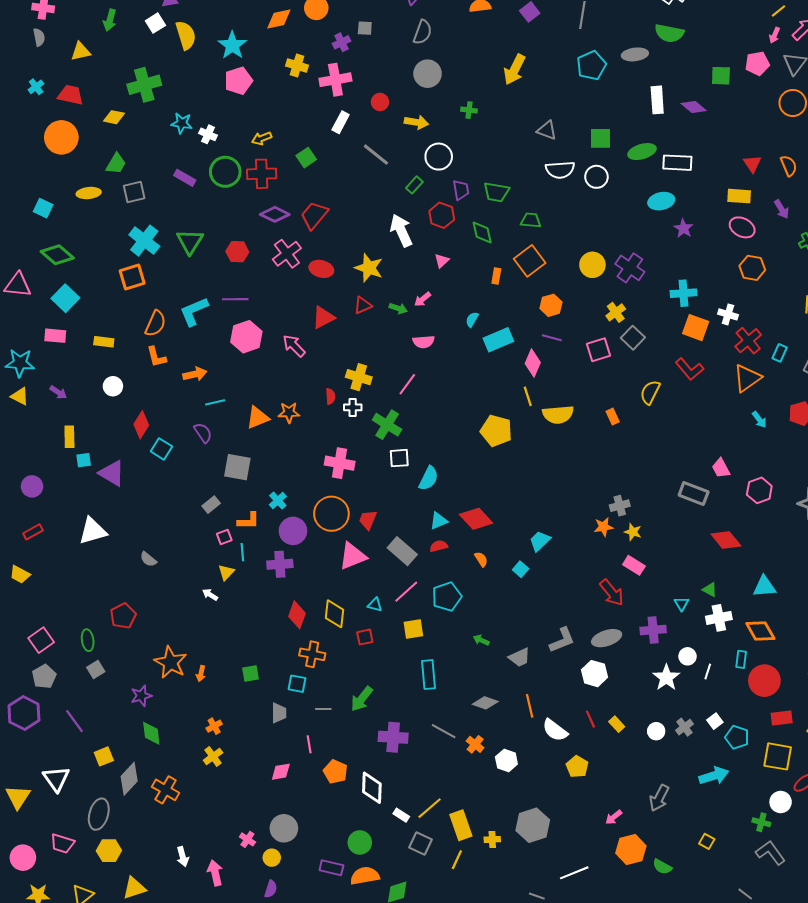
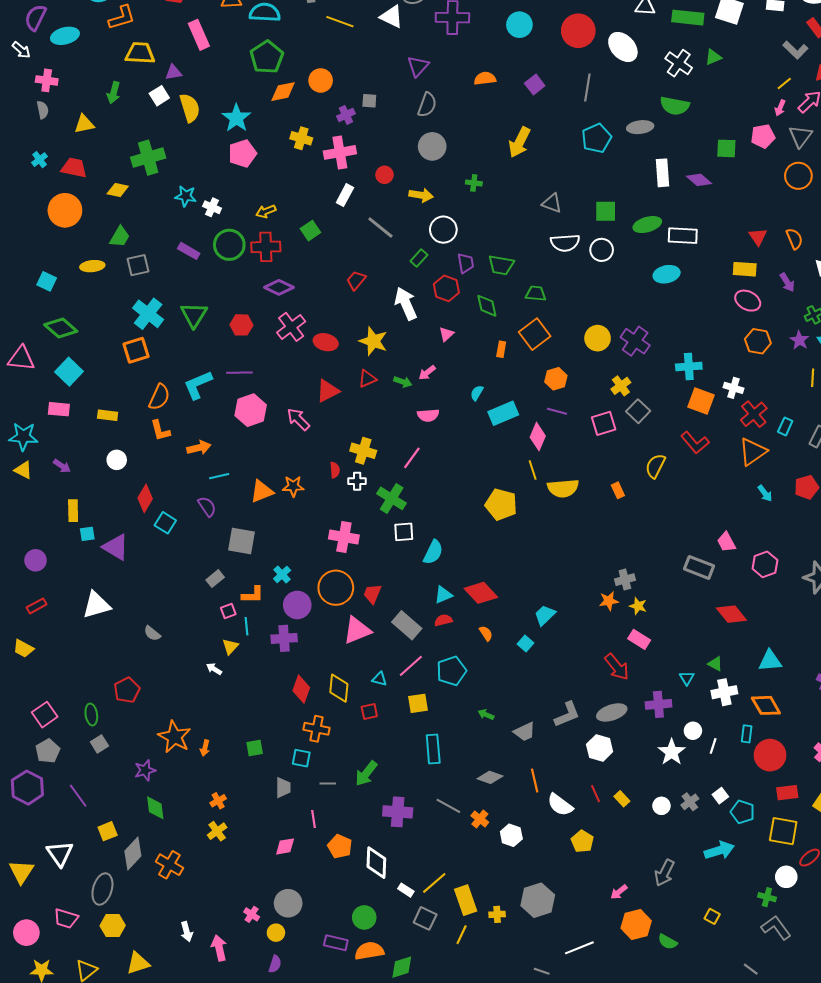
red trapezoid: (314, 215) -> (356, 280), moved, size x0.7
purple star: (683, 228) -> (799, 340), moved

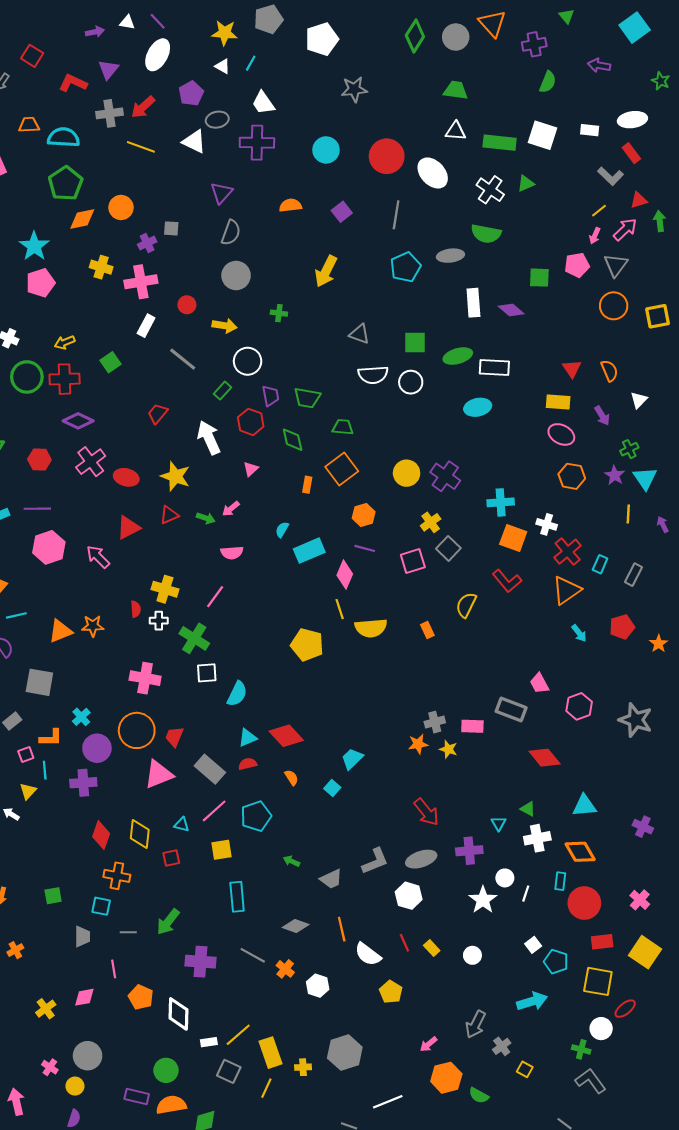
pink rectangle: (639, 639) -> (472, 726), moved, turned -30
gray cross: (690, 802) -> (502, 1046), moved
yellow cross: (217, 831) -> (46, 1009), moved
white rectangle: (406, 890) -> (209, 1042), turned -42

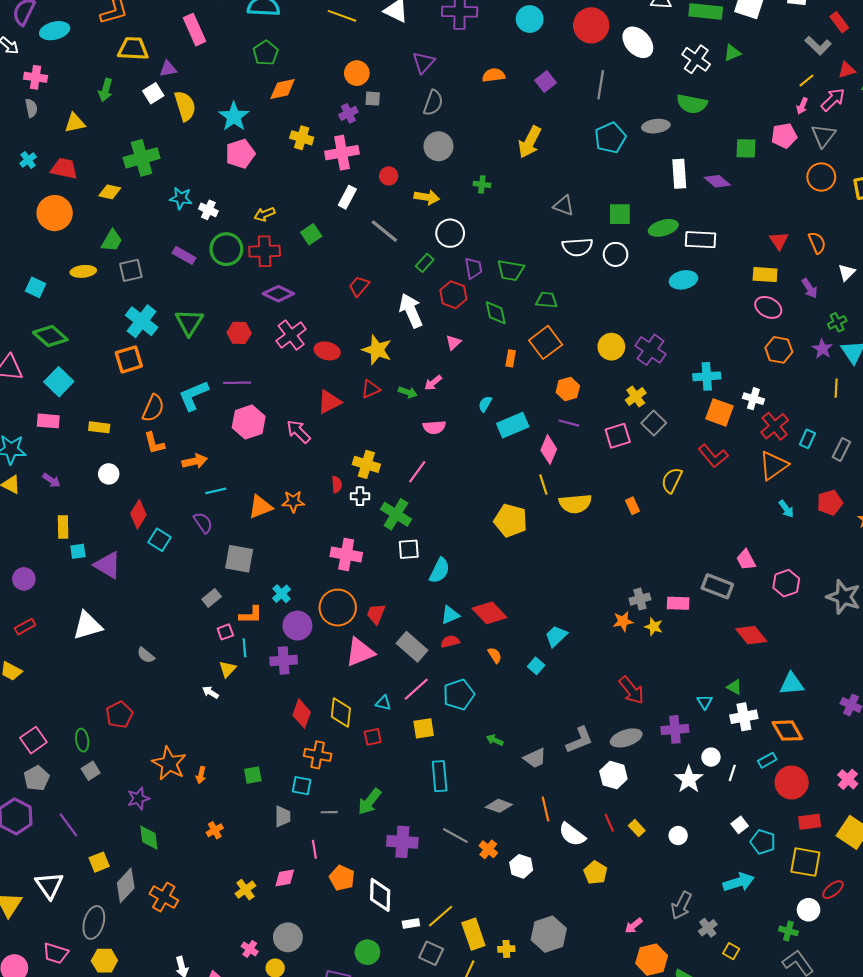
green pentagon: (66, 183) -> (266, 53), size x0.7
orange circle: (121, 207) -> (357, 73), moved
cyan rectangle: (560, 881) -> (767, 760), turned 54

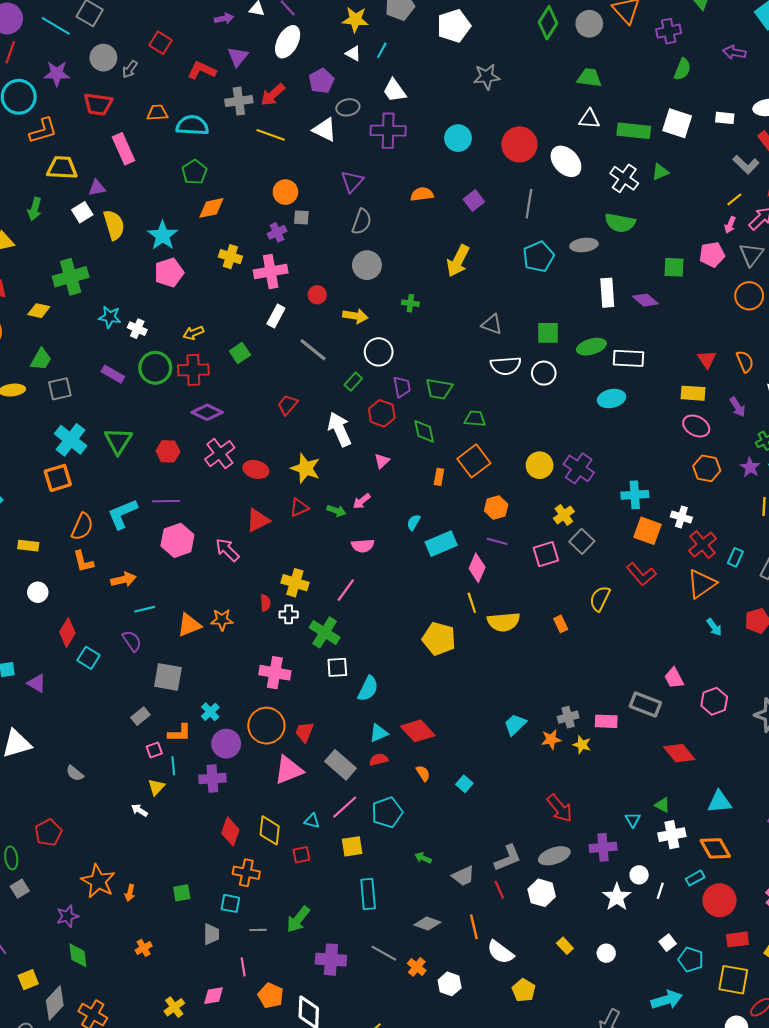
purple triangle: (108, 565) -> (37, 683), size x0.7
cyan trapezoid: (556, 636) -> (515, 725), moved
red line: (609, 823) -> (499, 890), moved

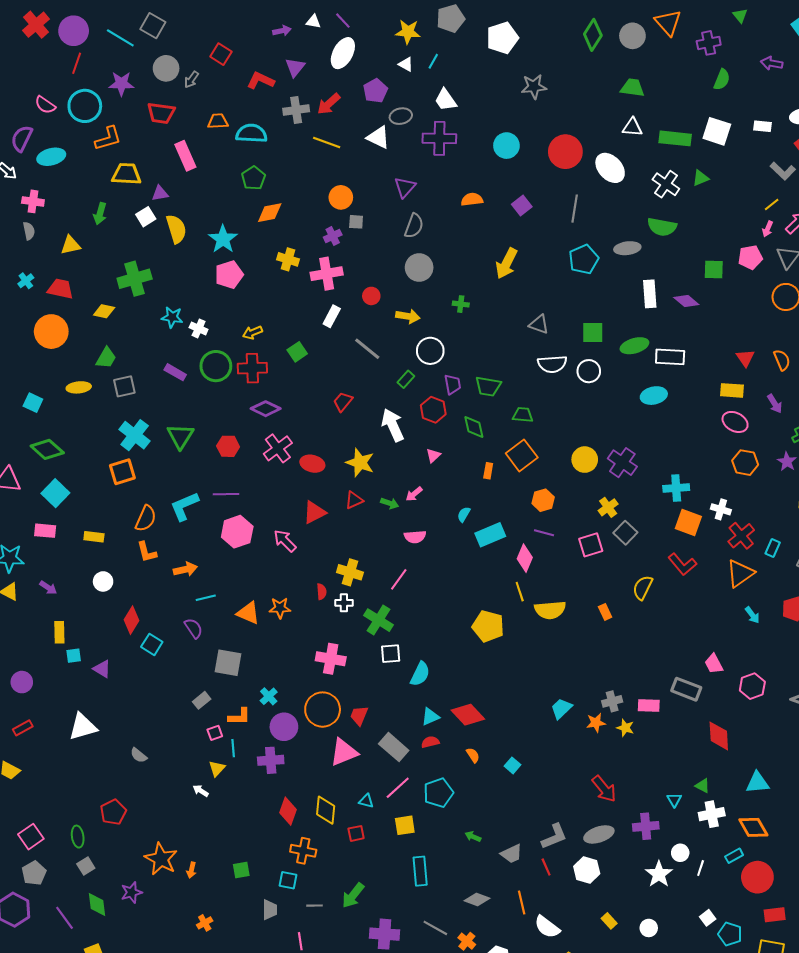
orange triangle: (189, 625) -> (248, 613), turned 45
red diamond: (679, 753) -> (719, 736), turned 36
green diamond: (78, 955) -> (97, 905), moved

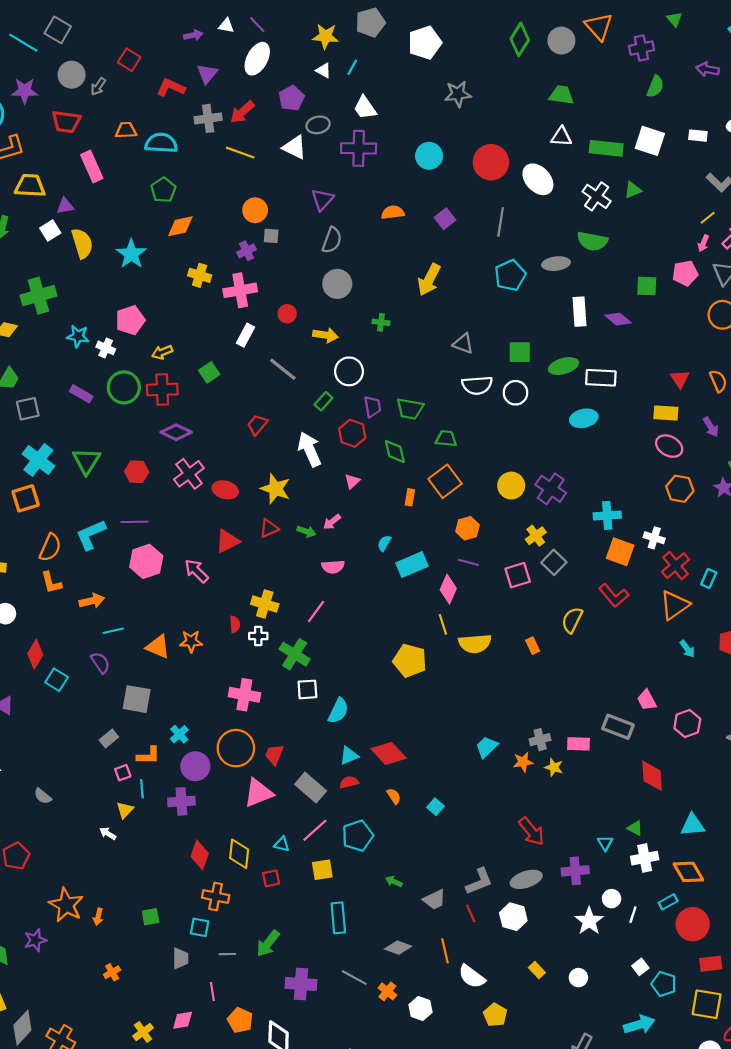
pink pentagon: (229, 275) -> (130, 320), moved

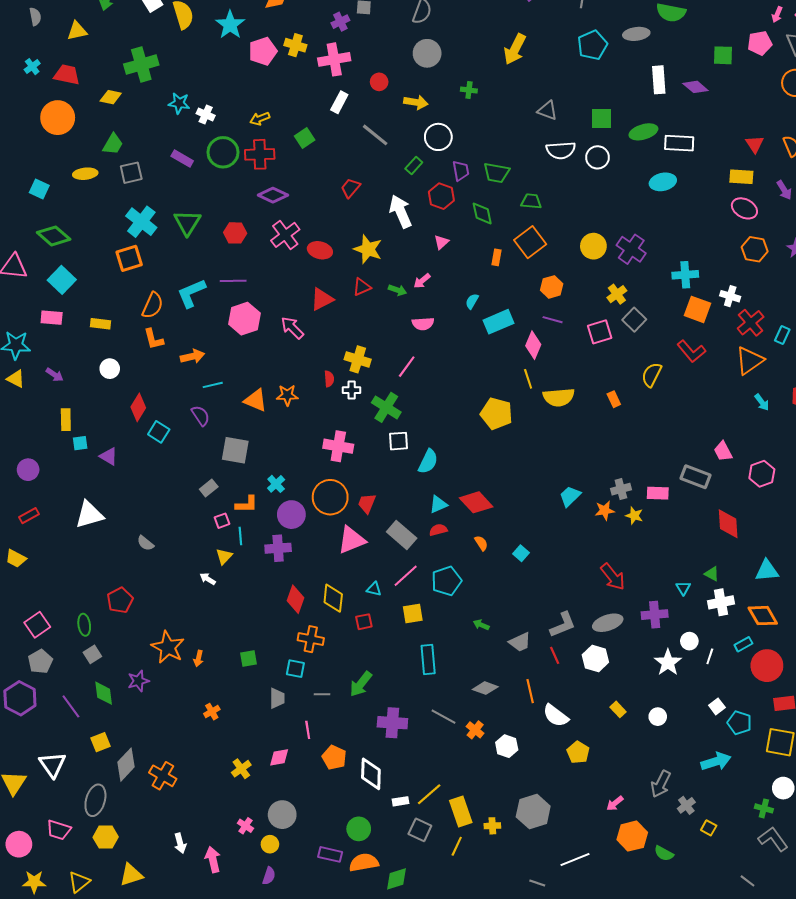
pink pentagon: (130, 320) -> (263, 51), moved

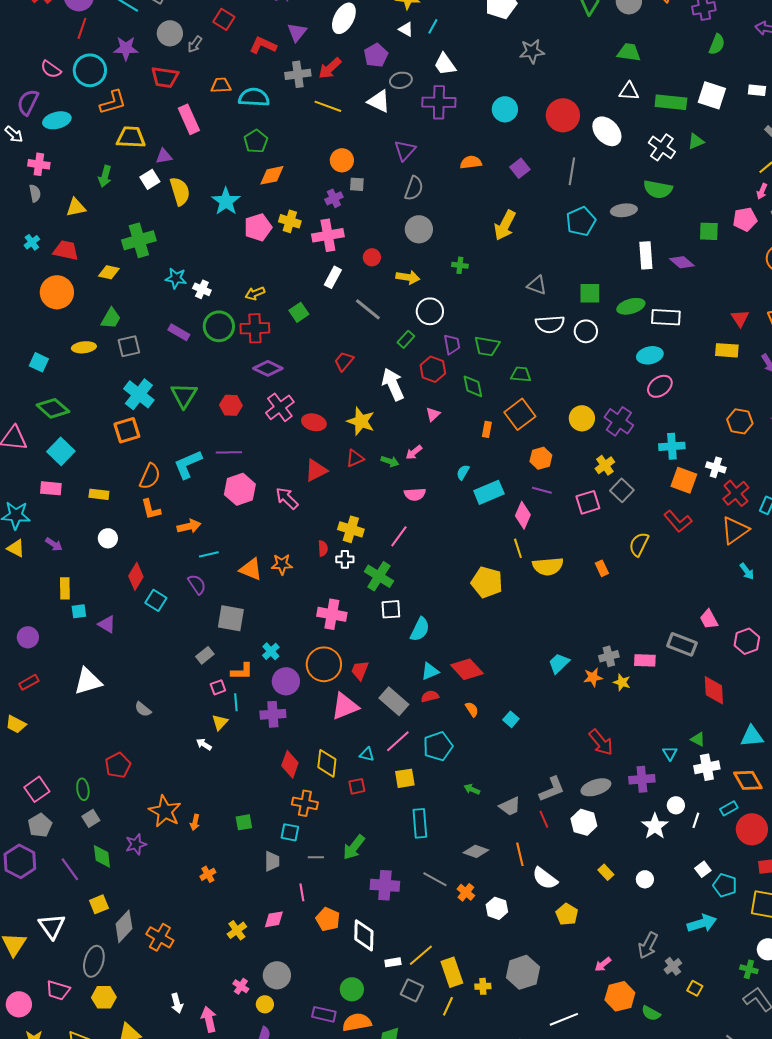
pink ellipse: (744, 208) -> (660, 386), moved, turned -65

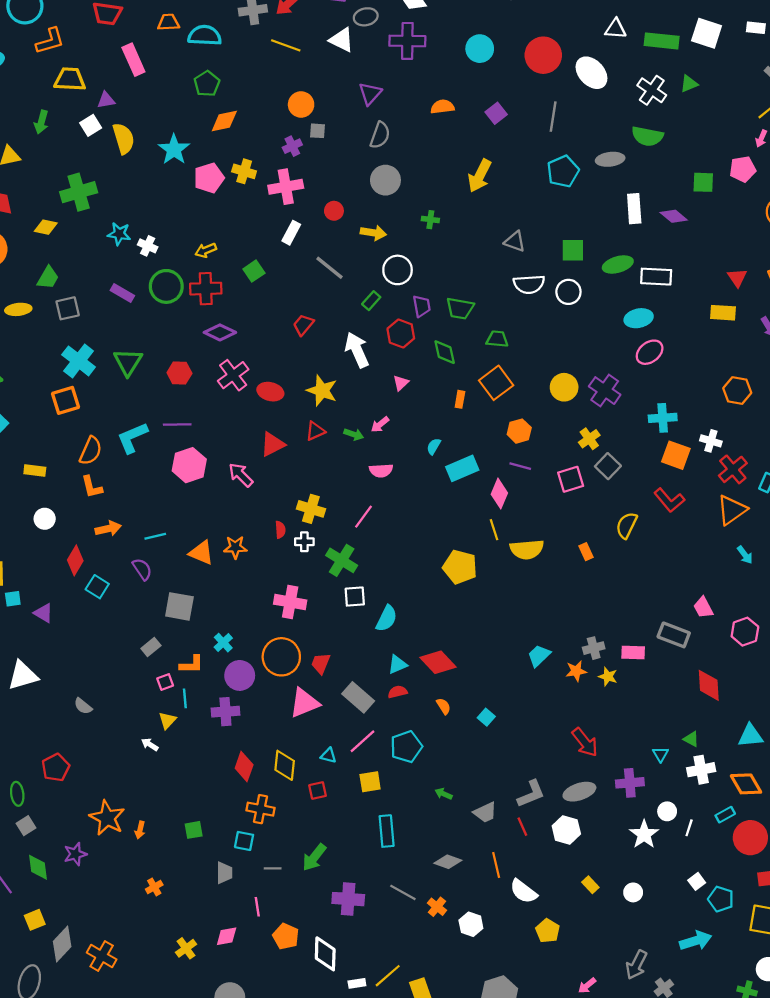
orange arrow: (189, 526) -> (108, 529), moved

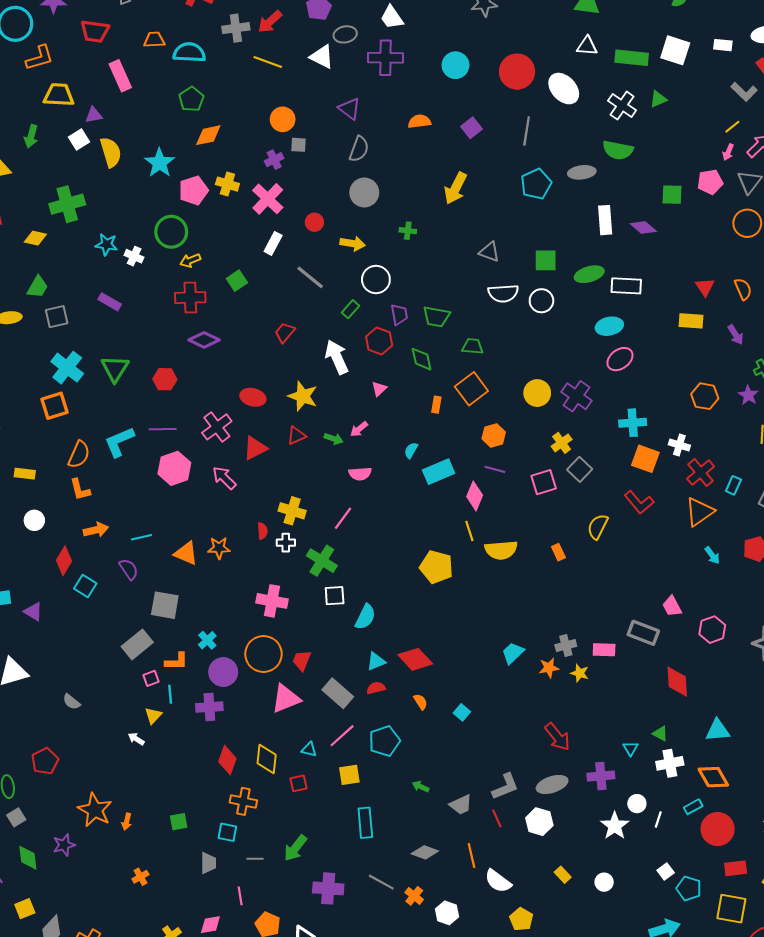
purple triangle: (370, 94) -> (349, 109), turned -35
pink cross: (286, 187) -> (268, 199), turned -36
green circle: (166, 286) -> (171, 232), moved
pink cross: (233, 375) -> (217, 427), moved
gray rectangle: (151, 647) -> (137, 644), size x1.6

